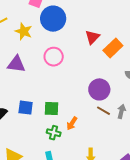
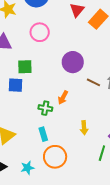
purple circle: (99, 89) -> (73, 62), moved
green square: (52, 109) -> (25, 67), moved

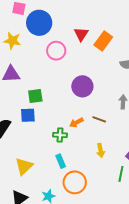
pink circle: (40, 32) -> (56, 51), moved
brown line: (93, 82) -> (99, 119), moved
orange arrow: (63, 97) -> (76, 123), turned 40

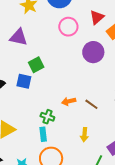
purple circle: (82, 86) -> (93, 52), moved
green square: (35, 96) -> (36, 65), turned -35
green cross: (60, 135) -> (47, 117), moved

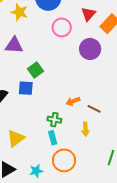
brown line: (91, 104) -> (94, 109), moved
yellow arrow: (84, 135) -> (85, 129), moved

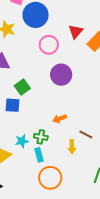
purple circle: (90, 49) -> (61, 75), moved
brown line: (94, 109) -> (86, 134), moved
cyan star: (36, 171) -> (22, 141), moved

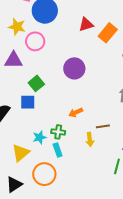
red triangle: (76, 31) -> (86, 24), turned 35
pink circle: (49, 45) -> (35, 41), moved
brown line: (86, 134) -> (103, 126), turned -32
orange circle: (50, 178) -> (44, 174), moved

